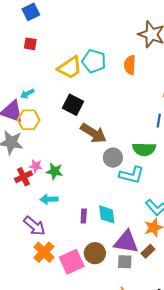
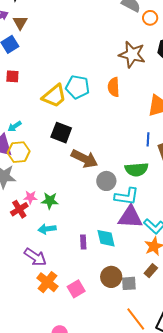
purple triangle: (126, 242) -> (130, 217), moved
brown circle: (95, 253) -> (111, 277), moved
pink square: (72, 262) -> (76, 289), size x0.7

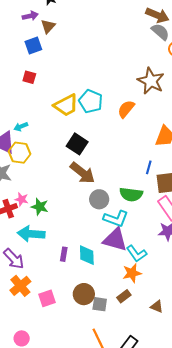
orange semicircle: (114, 87) -> (126, 109), turned 30
black square: (61, 133) -> (77, 144), moved
cyan arrow: (47, 229) -> (31, 234), size x1.5

